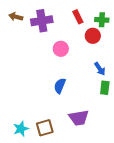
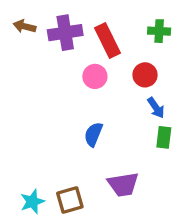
red rectangle: (78, 17) -> (107, 40), moved, size x1.5
red circle: (93, 36) -> (145, 75), moved

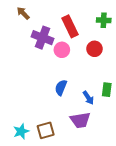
brown arrow: (25, 26) -> (23, 13), moved, turned 32
purple cross: (65, 33) -> (43, 38), moved, turned 30
blue arrow: (156, 108) -> (88, 98), moved

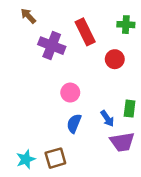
pink circle: (62, 50) -> (70, 93), moved
blue semicircle: (61, 88) -> (74, 123), moved
purple trapezoid: (80, 120) -> (122, 142), moved

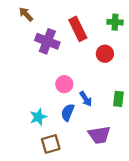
blue arrow: (107, 119) -> (86, 99), moved
purple trapezoid: (122, 142) -> (99, 135), moved
cyan star: (26, 159) -> (38, 117), moved

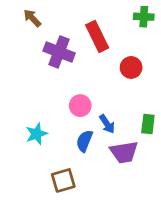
green cross: (115, 22) -> (144, 17), moved
cyan star: (38, 117) -> (36, 134), moved
purple trapezoid: (99, 135) -> (124, 152), moved

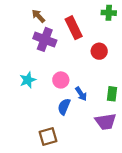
brown arrow: (32, 18) -> (38, 16), moved
cyan star: (36, 134) -> (28, 80), moved
purple trapezoid: (124, 152) -> (106, 122), moved

